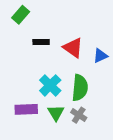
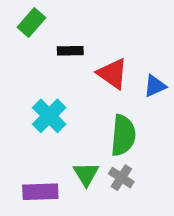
black rectangle: (41, 42) -> (70, 51), moved
cyan cross: (50, 85) -> (49, 116), moved
purple rectangle: (26, 109) -> (40, 192), moved

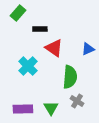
red triangle: (113, 74) -> (54, 48), moved
green triangle: (86, 174) -> (51, 108), moved
gray cross: (121, 178) -> (77, 101), moved

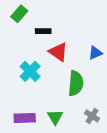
gray cross: (77, 101) -> (92, 116), moved

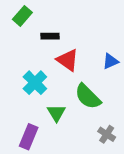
green semicircle: (76, 83) -> (88, 97), turned 130
green triangle: (55, 117) -> (56, 113), moved
purple rectangle: (25, 118) -> (29, 137), turned -66

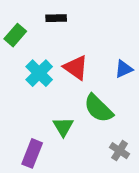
green rectangle: (22, 16) -> (15, 35), moved
black rectangle: (50, 36) -> (56, 18), moved
cyan cross: (35, 83) -> (39, 73), moved

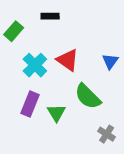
blue triangle: (124, 69) -> (110, 61), turned -30
purple rectangle: (32, 153) -> (30, 104), moved

